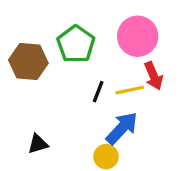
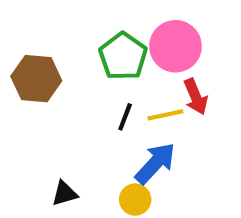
green pentagon: (76, 44) -> (123, 56), moved
black triangle: (38, 144) -> (65, 194), moved

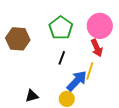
pink circle: (175, 46) -> (100, 26), moved
yellow line: (165, 115) -> (90, 71), moved, turned -60

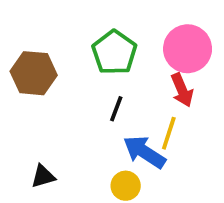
blue arrow: (77, 81) -> (144, 152), turned -100
black triangle: (32, 96) -> (43, 176), moved

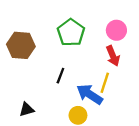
pink circle: (188, 49) -> (116, 30), size x0.7
black line: (116, 109) -> (60, 76), moved

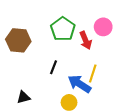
red arrow: (113, 56) -> (86, 40), moved

